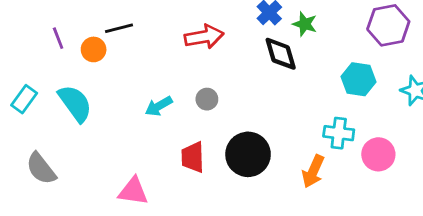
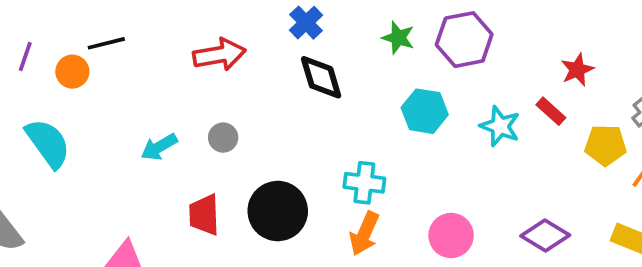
green star: (305, 24) -> (398, 38), moved
purple line: (58, 38) -> (25, 57), turned 40
cyan cross: (339, 133) -> (364, 183), moved
pink circle: (378, 154) -> (451, 235), moved

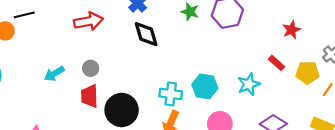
cyan hexagon: (425, 111) -> (205, 86), moved
red rectangle: (551, 111) -> (277, 63), moved
cyan star: (500, 126) -> (249, 84), moved, turned 30
red trapezoid: (204, 215) -> (90, 96), moved

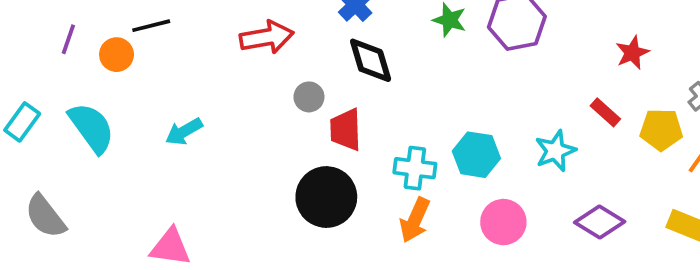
gray circle: (91, 68) -> (309, 97), moved
cyan arrow: (54, 74) -> (184, 132), moved
red trapezoid: (90, 96) -> (346, 130), moved

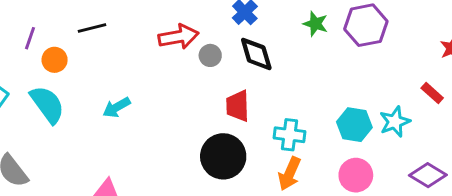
orange circle: (117, 55) -> (55, 60), moved
gray circle: (309, 97) -> (210, 55), moved
cyan hexagon: (476, 155) -> (354, 125), moved

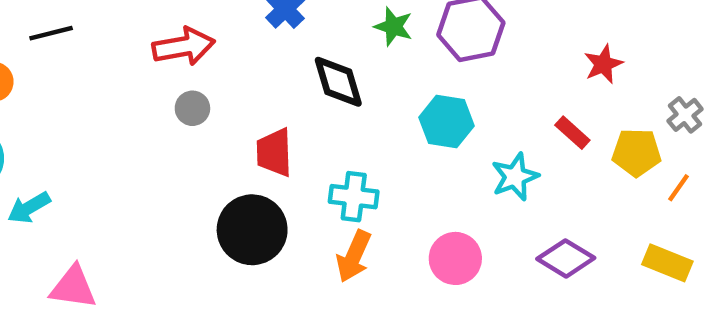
black diamond: (256, 54) -> (338, 82), moved
gray circle: (210, 55) -> (192, 108), moved
cyan arrow: (117, 107) -> (29, 208), moved
cyan hexagon: (354, 125) -> (446, 122), moved

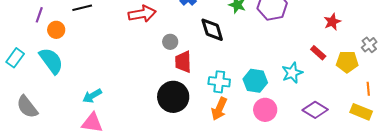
gray circle: (192, 108) -> (170, 42), moved
cyan hexagon: (446, 122) -> (255, 81), moved
orange line: (678, 188) -> (368, 89), moved, turned -40
cyan arrow: (29, 208) -> (92, 96), moved

